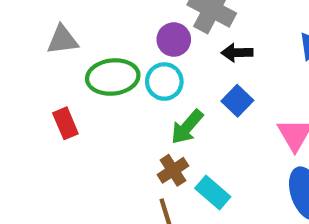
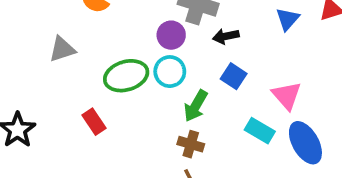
gray triangle: (62, 40) -> (62, 49), moved
brown cross: (173, 170) -> (191, 144), turned -30
cyan rectangle: (213, 192) -> (260, 131), moved

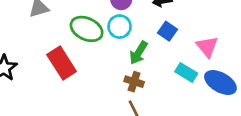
green ellipse: (126, 76) -> (87, 29), turned 40
red rectangle: (94, 122) -> (62, 63), size x1.6
blue ellipse: (305, 143) -> (220, 82), turned -32

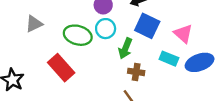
blue square: (168, 31) -> (147, 26), size x1.5
brown cross: (134, 82) -> (136, 72), moved
blue ellipse: (220, 82) -> (200, 62), turned -40

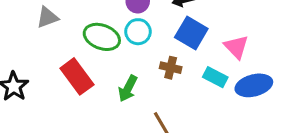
green arrow: (125, 48) -> (128, 89), moved
brown cross: (136, 72) -> (171, 68), moved

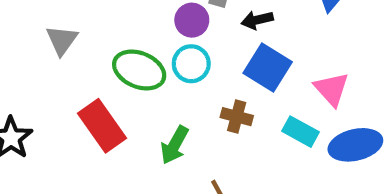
gray triangle: (47, 17) -> (62, 40), turned -35

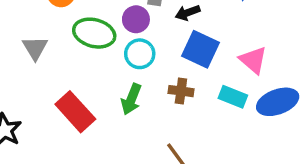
green ellipse: (139, 70) -> (94, 33), moved
green arrow: (175, 145) -> (131, 99), moved

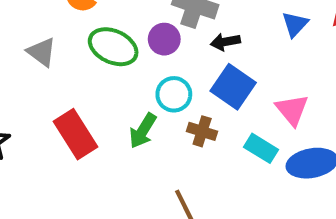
gray triangle: (35, 48) -> (42, 52), turned -32
cyan circle: (140, 54) -> (174, 94), moved

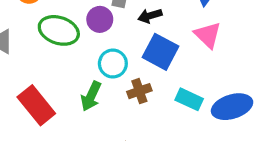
pink triangle: (292, 110) -> (208, 35), moved
brown cross: (202, 131) -> (139, 91), turned -30

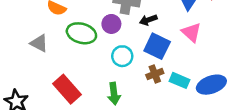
brown cross: (139, 91) -> (155, 74), moved
green arrow: (91, 96) -> (114, 94), moved, turned -30

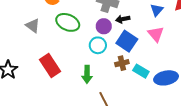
purple circle: (111, 24) -> (104, 26), moved

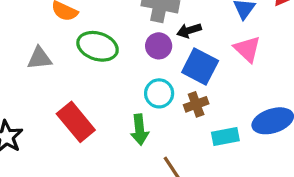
gray triangle: (33, 26) -> (39, 58), turned -35
cyan circle: (98, 45) -> (159, 93), moved
cyan rectangle: (141, 71) -> (225, 137), moved, turned -35

